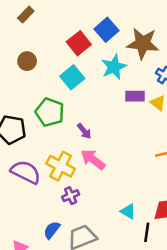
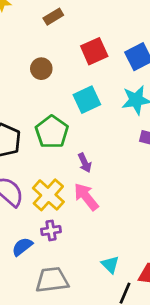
red square: (79, 43) -> (94, 51), moved
blue semicircle: (52, 230) -> (22, 247), moved

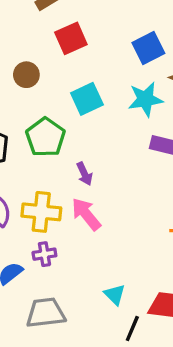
red square: (94, 51) -> (71, 38), moved
brown circle: (41, 69) -> (26, 75), moved
yellow cross: (48, 195) -> (41, 212), turned -36

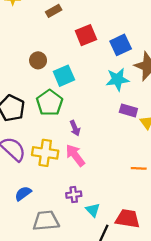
red square: (71, 38) -> (86, 35), moved
cyan square: (87, 99) -> (64, 76), moved
purple cross: (44, 254) -> (74, 195), moved

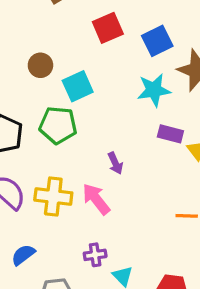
green pentagon: (50, 103) -> (58, 125), turned -30
purple arrow: (75, 128) -> (115, 163), moved

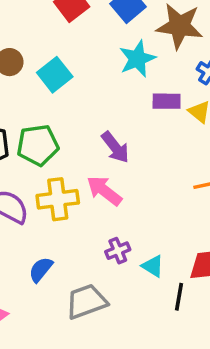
green pentagon: (58, 125) -> (38, 145), moved
purple arrow: (115, 163) -> (115, 147), size x1.4

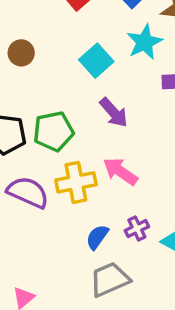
cyan square: (55, 75) -> (96, 61), moved
purple arrow: (115, 147) -> (114, 113), moved
blue semicircle: (41, 270) -> (97, 237), moved

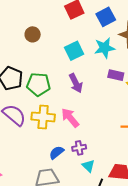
purple cross: (137, 229) -> (79, 148), moved
blue semicircle: (97, 237) -> (57, 153), moved

